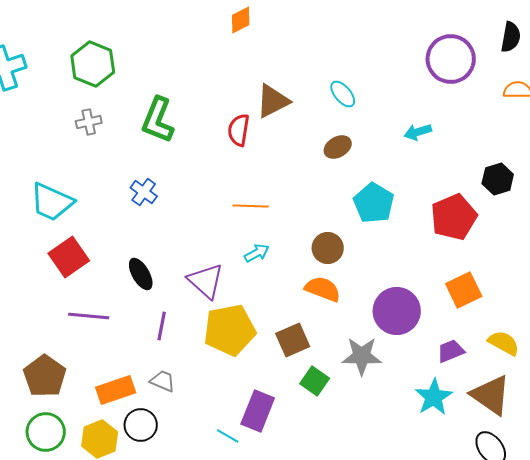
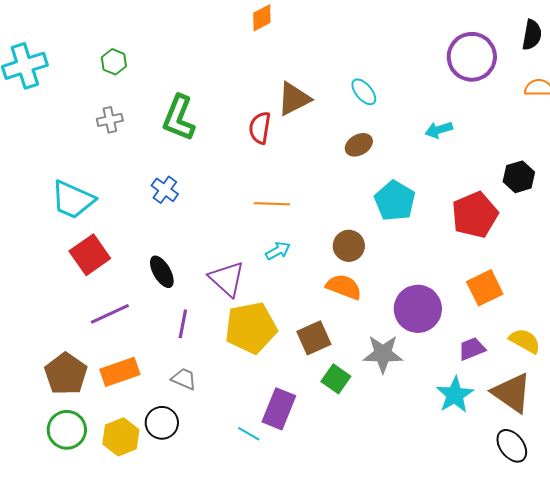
green hexagon: (93, 64) -> (114, 62), size x0.6
purple line: (89, 316) -> (110, 314), turned -30
orange rectangle: (116, 390) -> (120, 372), moved

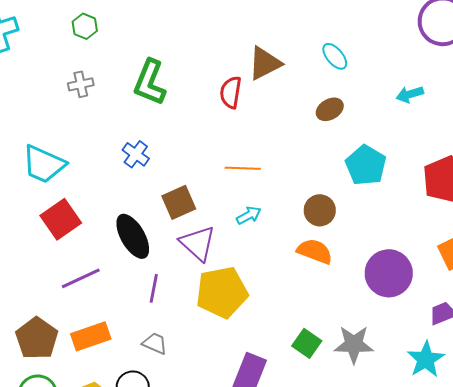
black ellipse: (162, 272) -> (133, 236), size x1.4
brown square: (314, 338) -> (179, 202), moved
gray star: (383, 354) -> (354, 344), moved

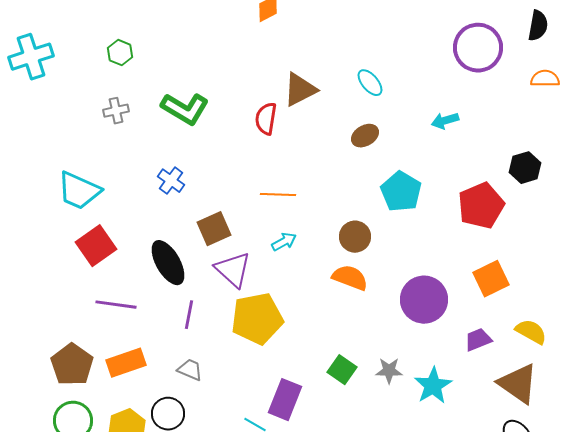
green L-shape: (150, 82) -> (185, 109), turned -81
purple line: (81, 278) -> (116, 305), turned 33
gray star: (354, 344) -> (389, 371), size x0.7
cyan star: (426, 359) -> (433, 386), moved

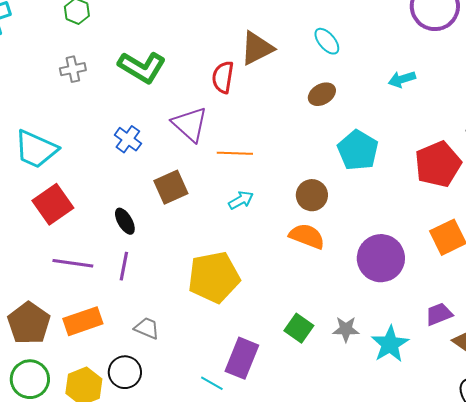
black ellipse: (168, 263) -> (125, 221), size x0.6
purple triangle: (233, 270) -> (190, 124), moved
purple line: (189, 315) -> (124, 266), moved
purple trapezoid: (478, 340) -> (439, 314), moved

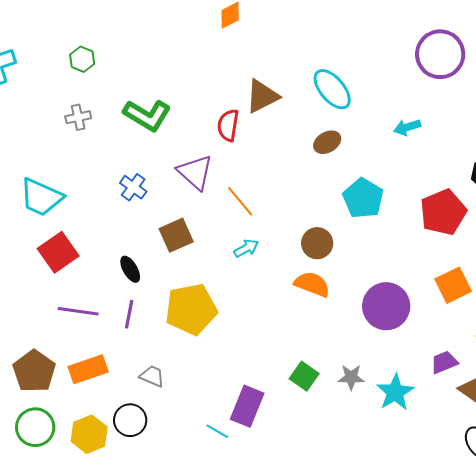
cyan ellipse: (327, 41) -> (332, 89), size x1.5
orange line: (235, 153) -> (240, 201), turned 48
yellow pentagon: (214, 277) -> (191, 309), moved

